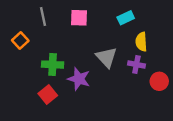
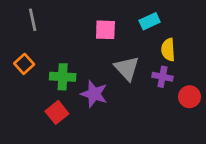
gray line: (43, 17) -> (33, 20), moved
pink square: (79, 18) -> (105, 30), moved
orange square: (20, 41) -> (24, 64), moved

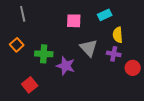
red square: (57, 112) -> (30, 85), moved

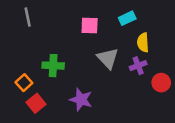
orange square: (17, 45) -> (24, 83), moved
purple cross: (114, 54) -> (138, 66), turned -32
purple star: (66, 66) -> (81, 100), moved

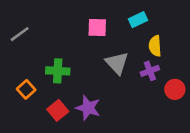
gray line: (28, 17) -> (20, 34), moved, turned 66
red square: (36, 103) -> (58, 110), moved

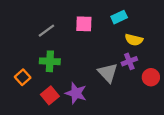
gray line: (20, 34) -> (46, 31), moved
yellow semicircle: (155, 46) -> (134, 40), turned -72
gray triangle: (117, 63) -> (108, 73), moved

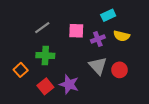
pink square: (84, 24) -> (76, 31), moved
purple cross: (129, 61) -> (98, 39), moved
red circle: (151, 77) -> (119, 70), moved

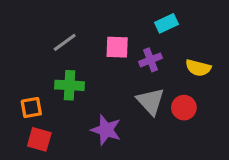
yellow semicircle: (122, 36) -> (198, 68), moved
orange square: (21, 70) -> (31, 108), turned 32
red square: (45, 86) -> (39, 139), moved, turned -35

